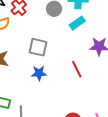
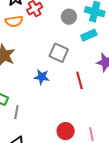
gray square: (38, 47) -> (59, 53), moved

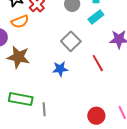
gray square: (59, 53) -> (71, 41), turned 36

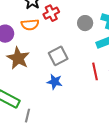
gray square: (71, 41) -> (58, 56), moved
red line: (98, 63) -> (95, 71), moved

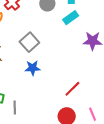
red line: (95, 71) -> (72, 89), moved, turned 72

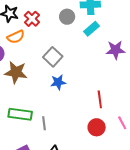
red line: (72, 89) -> (100, 99), turned -48

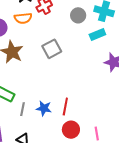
blue star: (58, 82) -> (44, 108), moved
red line: (100, 99) -> (65, 107), moved

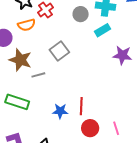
gray line: (22, 109) -> (38, 75), moved, turned 72

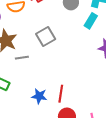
cyan rectangle: (102, 30) -> (91, 21), turned -35

